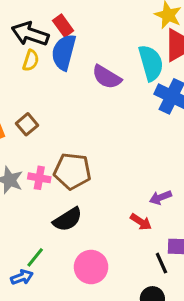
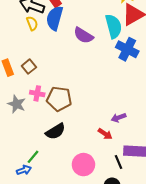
yellow semicircle: (31, 60) -> (32, 23), turned -40
pink cross: (39, 178) -> (37, 93), moved
pink circle: (91, 267) -> (83, 165), moved

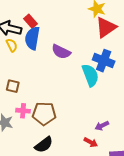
cyan semicircle: (114, 26) -> (90, 75), moved
brown square: (29, 67) -> (13, 86), turned -32

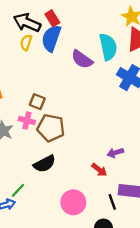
yellow semicircle: (12, 45) -> (26, 43), turned -144
cyan semicircle: (90, 75) -> (108, 47), moved
brown square: (13, 86) -> (37, 102), moved

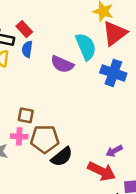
blue semicircle: (51, 38) -> (27, 49), size x0.6
black semicircle: (45, 164) -> (62, 157), moved
red arrow: (99, 170) -> (102, 171), size x1.6

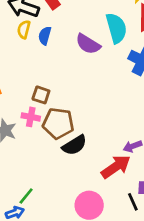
blue semicircle: (27, 49) -> (45, 36), moved
red arrow: (102, 171) -> (116, 167), turned -68

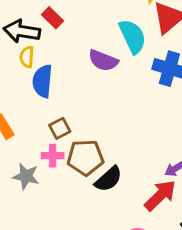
blue semicircle: (45, 36) -> (43, 81), moved, size x1.5
brown square: (41, 95) -> (60, 128), turned -36

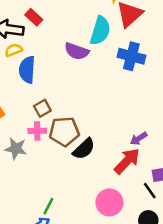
cyan semicircle: (133, 36) -> (100, 31), turned 44
yellow semicircle: (27, 57) -> (14, 50), turned 66

